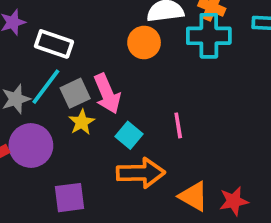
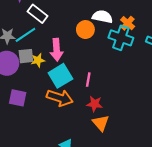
gray square: (75, 93) -> (26, 56), moved
cyan square: (129, 135) -> (60, 76), size x1.6
orange triangle: (193, 196) -> (101, 123), moved
red star: (234, 201) -> (95, 104), moved

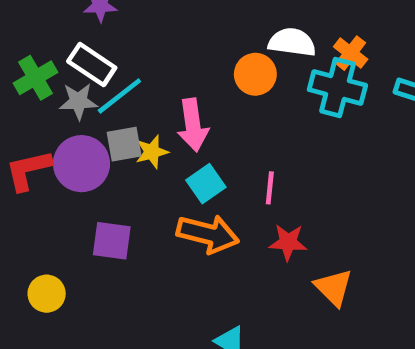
white rectangle: (38, 14) -> (92, 64), moved
cyan square: (60, 76) -> (206, 184), size x0.7
orange triangle: (101, 123) -> (334, 287), moved

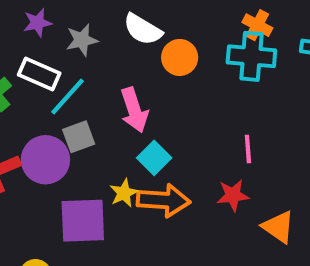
white semicircle: (292, 42) -> (143, 29), moved, turned -147
gray star: (78, 101) -> (82, 40), moved
yellow star: (152, 152) -> (124, 193), moved
pink line: (270, 188) -> (248, 149), moved
purple square: (112, 241) -> (83, 221), size x1.4

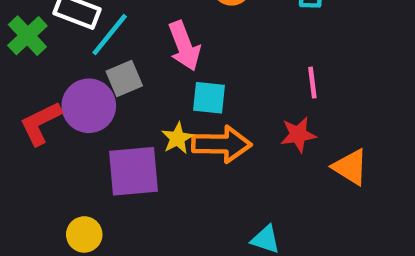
cyan square: (154, 158) -> (209, 98), turned -36

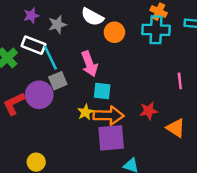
cyan line: (110, 35) -> (50, 58), turned -65
pink line: (312, 83) -> (180, 81), moved
purple square: (134, 171) -> (111, 138), moved

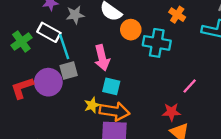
cyan cross: (156, 30) -> (157, 43), moved
pink line: (180, 81) -> (190, 86), turned 42
red star: (149, 111) -> (171, 112), moved

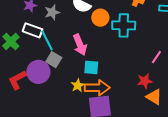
gray square: (69, 70) -> (54, 60), turned -35

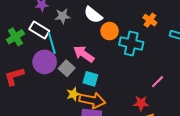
pink arrow: (80, 45) -> (84, 54), turned 135
gray square: (54, 60) -> (67, 68), moved
purple circle: (38, 72) -> (45, 62), moved

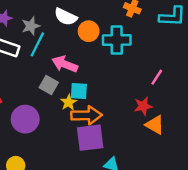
cyan line: (52, 43) -> (37, 44), moved, turned 55
purple circle: (45, 62) -> (25, 119), moved
yellow star: (73, 94) -> (69, 102), moved

